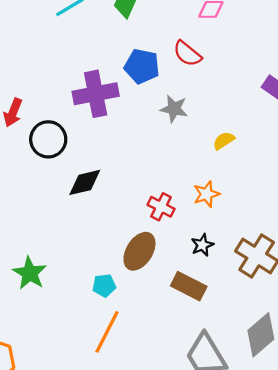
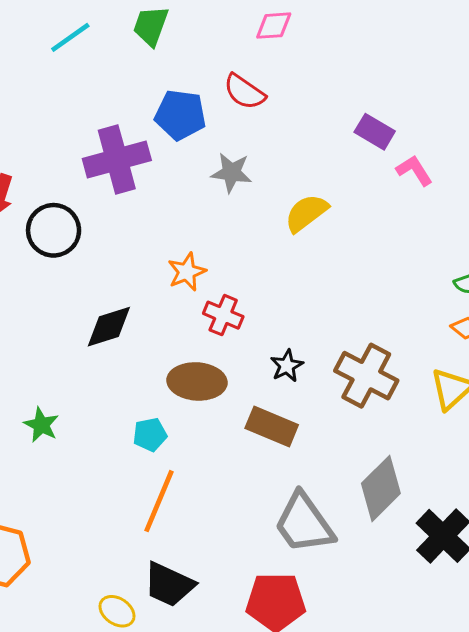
yellow semicircle: (224, 141) -> (306, 213), size x1.4
black diamond: (85, 182) -> (109, 327), moved
orange star: (206, 194) -> (187, 272), moved
brown ellipse: (139, 251) -> (197, 381), turned 66
green star: (30, 273) -> (41, 425), size x0.7

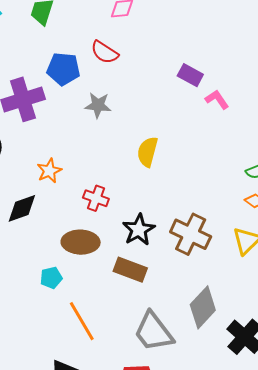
yellow semicircle: (306, 213) -> (147, 152), moved, turned -36
orange star: (187, 272) -> (49, 171), moved
black star: (287, 366) -> (139, 230), size x1.5
orange line: (159, 501) -> (82, 321), moved, turned -51

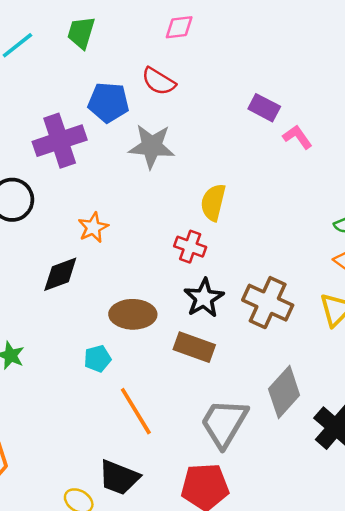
gray star: (98, 105) -> (152, 146), size x1.4
red cross: (96, 198) -> (190, 247), moved
gray trapezoid: (154, 332) -> (224, 423), turned 69

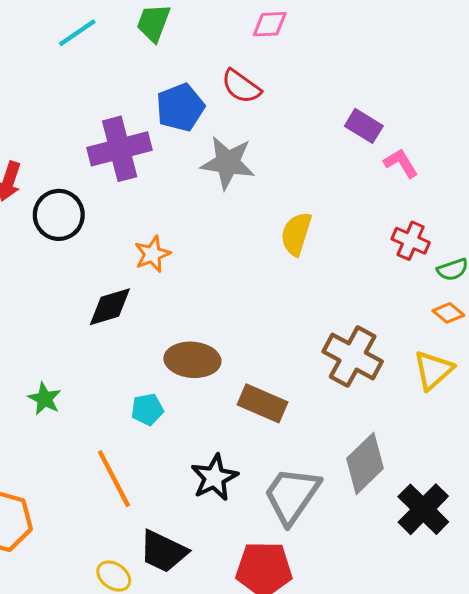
blue pentagon: (108, 102) -> (180, 107), turned -30
red cross: (190, 247) -> (411, 241), moved
black star: (204, 298) -> (214, 478), moved
orange line: (136, 411) -> (114, 479), moved

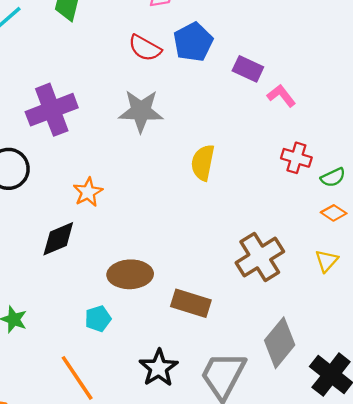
blue pentagon: (180, 107) -> (193, 42), moved
brown cross: (353, 357) -> (260, 257), turned 36
yellow triangle: (433, 370) -> (327, 261), size x0.7

